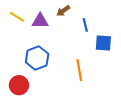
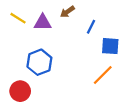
blue line: (85, 25) -> (91, 27), turned 40
orange line: (79, 70) -> (103, 75), moved, turned 55

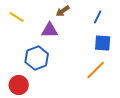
purple triangle: (43, 22) -> (50, 30), moved
blue line: (91, 27) -> (98, 17), moved

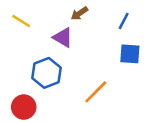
purple triangle: (50, 30) -> (63, 37), turned 30
orange line: (96, 70) -> (96, 92), moved

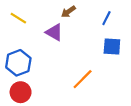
blue hexagon: (46, 73) -> (18, 63), moved

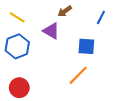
blue square: (112, 46) -> (86, 46), moved
blue hexagon: (18, 63) -> (17, 46), moved

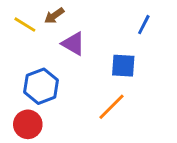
brown arrow: (65, 11) -> (54, 16), moved
blue hexagon: (17, 46) -> (41, 86), moved

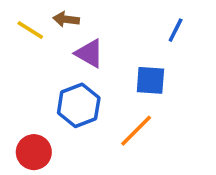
brown arrow: (54, 16) -> (66, 19), turned 42
blue hexagon: (41, 86) -> (79, 105), moved

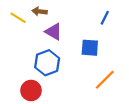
orange line: (136, 131) -> (105, 80), moved
red circle: (34, 152) -> (31, 90), moved

